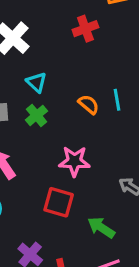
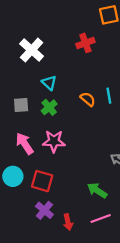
pink star: (74, 161) -> (54, 141), moved
red square: (59, 202) -> (42, 181), moved

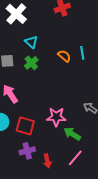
pink star: (54, 141) -> (56, 117), moved
purple cross: (44, 210) -> (27, 151), turned 35
pink line: (101, 218) -> (75, 158), turned -30

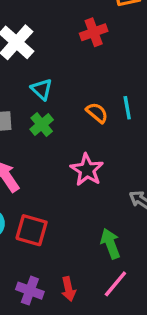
pink star: (56, 117) -> (87, 170), moved, turned 30
green arrow: (72, 134) -> (110, 244), turned 36
purple cross: (27, 151) -> (30, 291), moved, turned 35

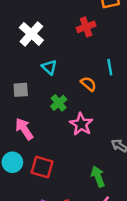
cyan line: (127, 108) -> (110, 67), moved
green cross: (42, 125) -> (59, 103), moved

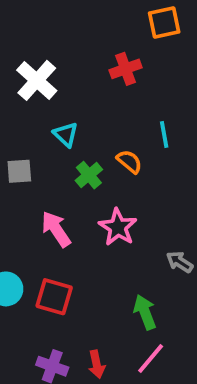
green cross: (59, 103) -> (89, 175), moved
pink arrow: (24, 129) -> (56, 229), moved

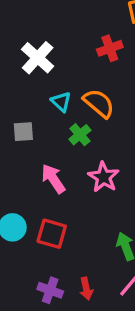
orange semicircle: (129, 162) -> (99, 103), moved, size x1.5

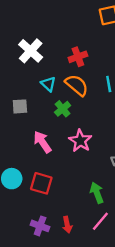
red cross: (110, 48) -> (78, 57), moved

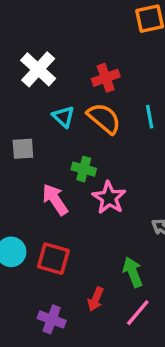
green cross: (63, 109) -> (84, 169), moved, turned -35
red arrow: (67, 225) -> (96, 299), moved, turned 35

